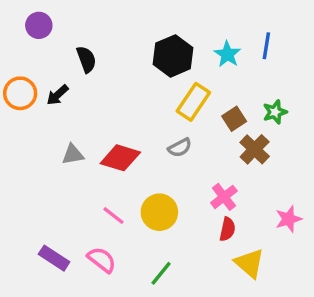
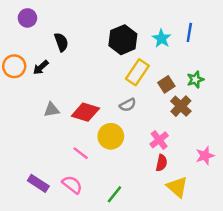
yellow circle: (159, 212) -> (111, 136), moved

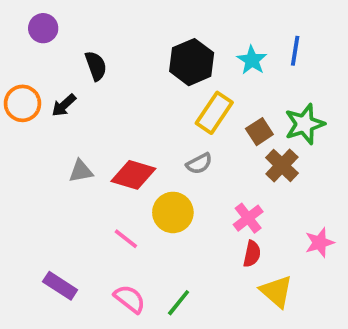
green star: (195, 80) -> (305, 124), size x1.5
pink semicircle: (72, 185) -> (130, 299), moved

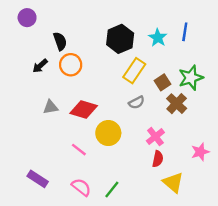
orange circle: (22, 103) -> (71, 65), moved
gray semicircle: (199, 164) -> (137, 102), moved

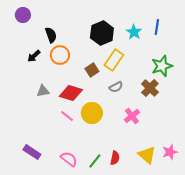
brown square: (162, 82) -> (92, 70), moved
pink line: (79, 150) -> (67, 116), moved
pink star: (200, 152) -> (170, 152), moved
red semicircle: (158, 159) -> (115, 158), moved

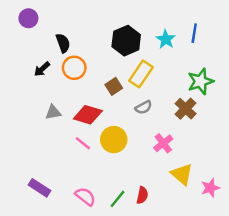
yellow triangle: (147, 155) -> (182, 174), moved

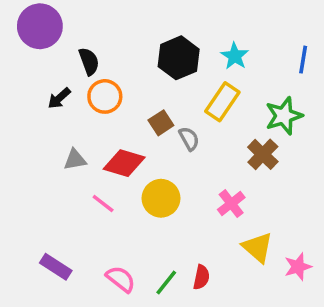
purple circle: (28, 18) -> (40, 26), size x1.6
blue line: (194, 33) -> (303, 60), moved
yellow rectangle: (141, 74) -> (222, 102), moved
gray semicircle: (143, 107) -> (189, 139), moved, turned -91
pink line: (83, 143) -> (103, 204), moved

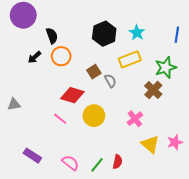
yellow rectangle: (222, 102) -> (130, 59), turned 35
gray triangle: (75, 160) -> (14, 104), moved
pink star: (298, 267) -> (175, 142), moved

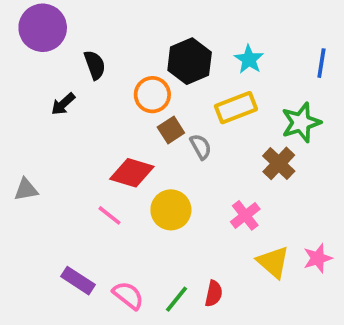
orange circle: (61, 56) -> (152, 95), moved
purple rectangle: (32, 156) -> (78, 281), moved

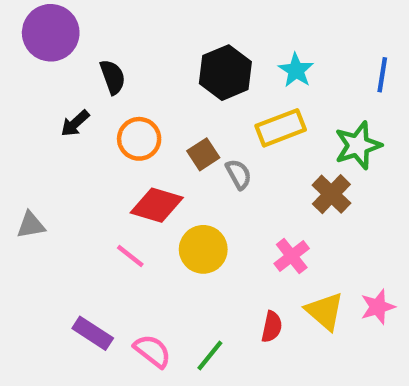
orange circle: (152, 95) -> (139, 139), moved
red semicircle: (214, 294) -> (272, 327), moved

